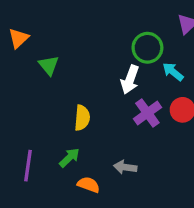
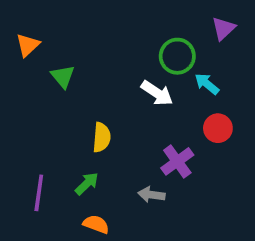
white arrow: (130, 80) -> (157, 93), turned -76
purple cross: (147, 113) -> (177, 161), moved
orange semicircle: (89, 185) -> (96, 224), moved

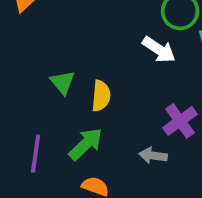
green triangle: (63, 76) -> (63, 82), moved
green arrow: (87, 184) -> (86, 144), size x1.4

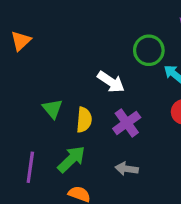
white arrow: (159, 50) -> (111, 82), moved
purple cross: (180, 121) -> (127, 123), moved

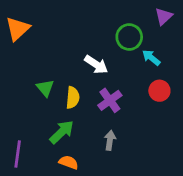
orange triangle: (21, 41) -> (18, 29), size x1.4
purple line: (30, 167) -> (18, 154), moved
gray arrow: (127, 169) -> (110, 140), turned 90

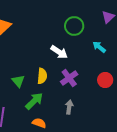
green circle: (129, 37) -> (74, 26), moved
green triangle: (45, 88) -> (18, 81), moved
red circle: (159, 91) -> (105, 80), moved

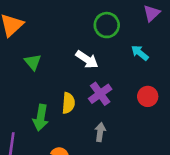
yellow semicircle: (42, 76) -> (68, 103), moved
green triangle: (18, 81) -> (33, 62), moved
green arrow: (34, 101) -> (41, 118), moved, turned 144

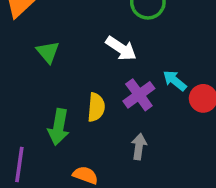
cyan arrow: (140, 53) -> (175, 81), moved

